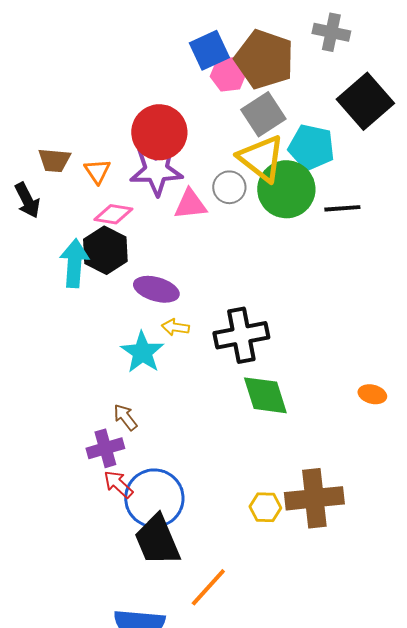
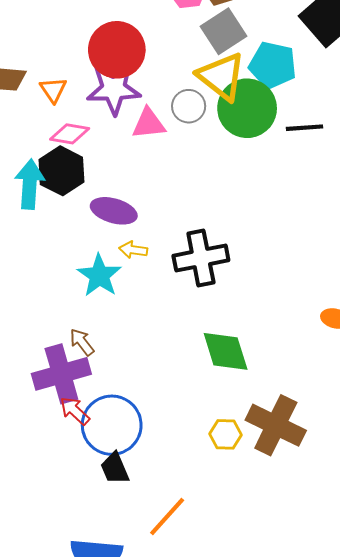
green diamond: (265, 395) -> (226, 351), moved
purple cross: (105, 448) -> (61, 374), size x1.5
brown cross: (314, 498) -> (276, 425), turned 32
black trapezoid: (157, 540) -> (115, 468), size x0.6

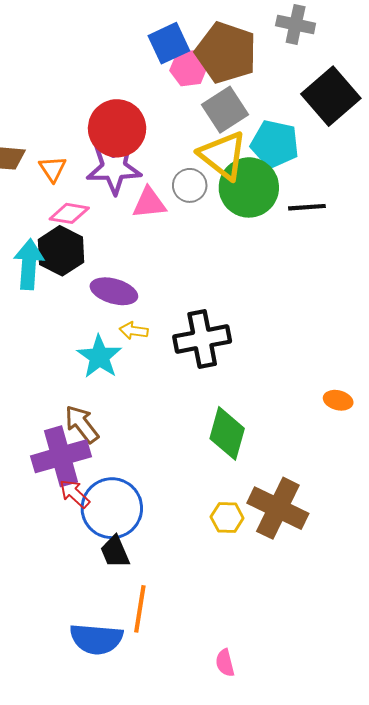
brown arrow: (82, 342) -> (82, 424), size x1.4
green diamond: (226, 351) -> (227, 433), turned 33
orange line: (167, 516) -> (140, 609), moved, turned -33

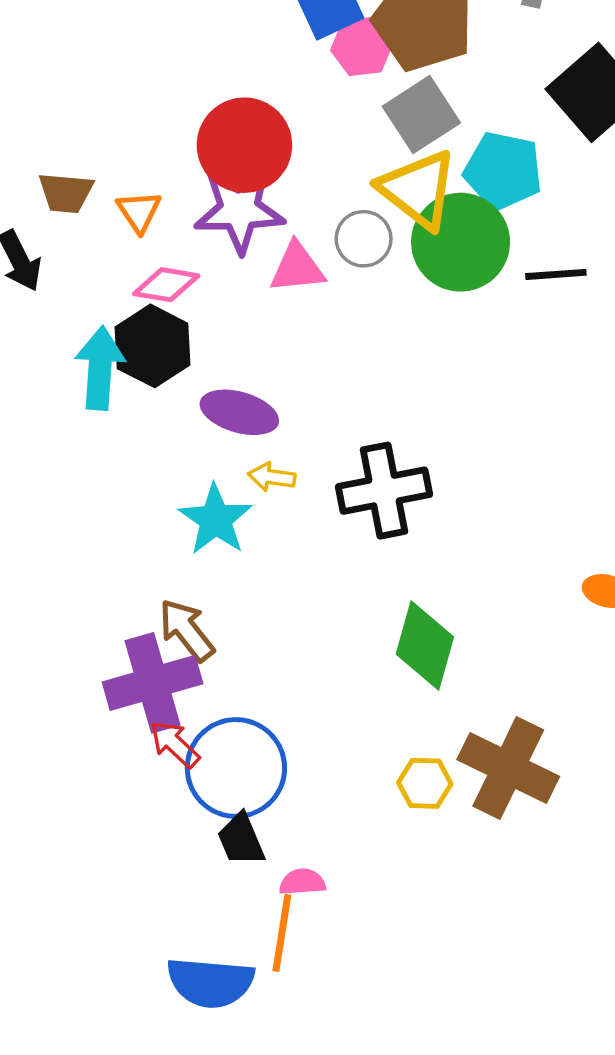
pink semicircle: (225, 663) -> (302, 882), moved, turned 100

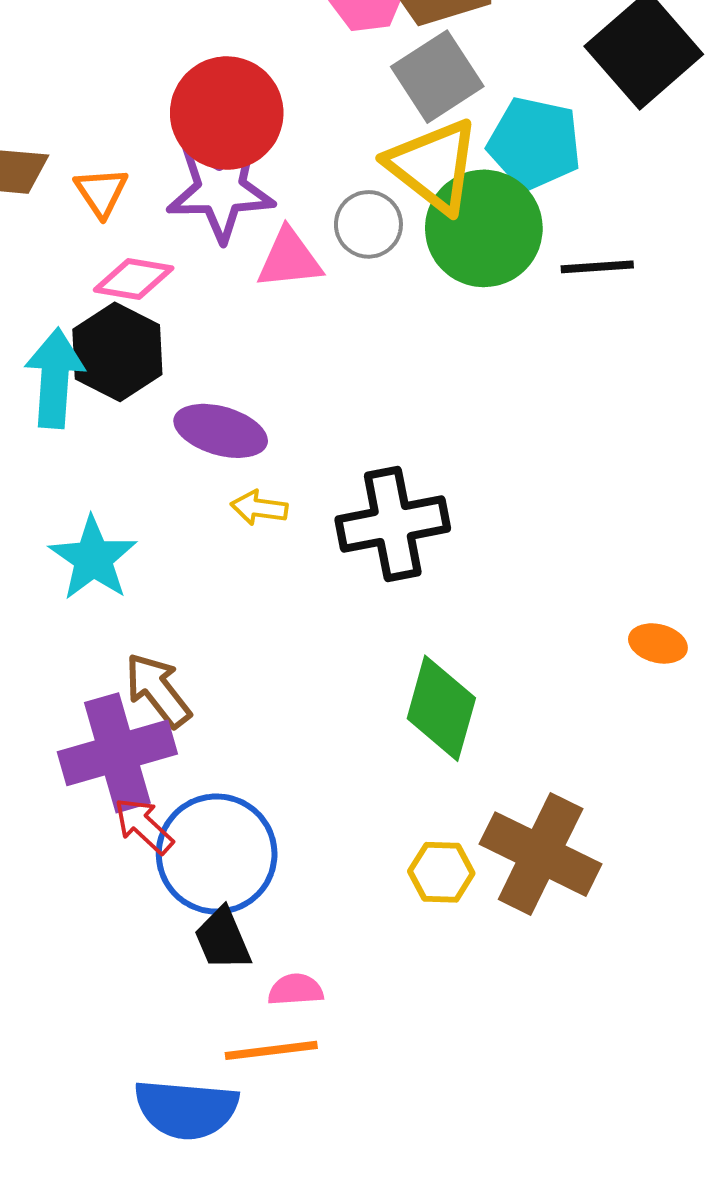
cyan star: (216, 520) -> (93, 558), moved
orange line: (282, 933) -> (271, 1050), turned 74

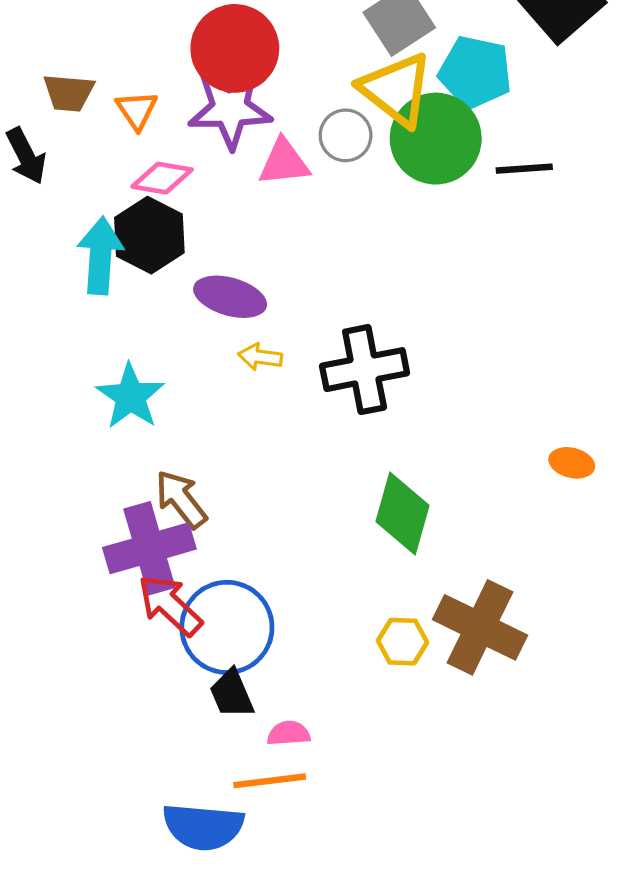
red arrow: (144, 826) -> (170, 605), size x1.4

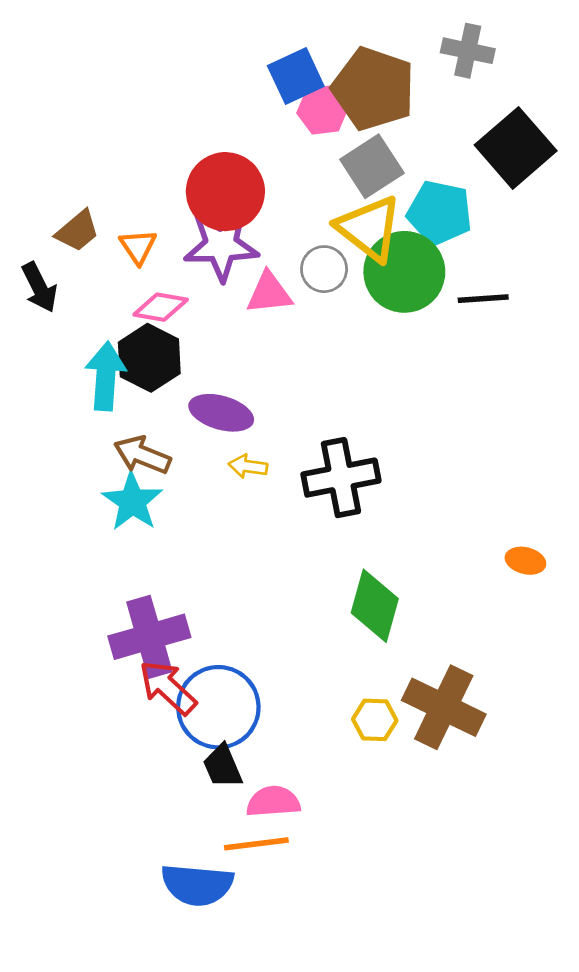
brown trapezoid: (69, 93) -> (77, 231), turned -45
brown arrow: (181, 499) -> (142, 455), moved, turned -30
pink semicircle: (289, 733) -> (273, 802), size x1.4

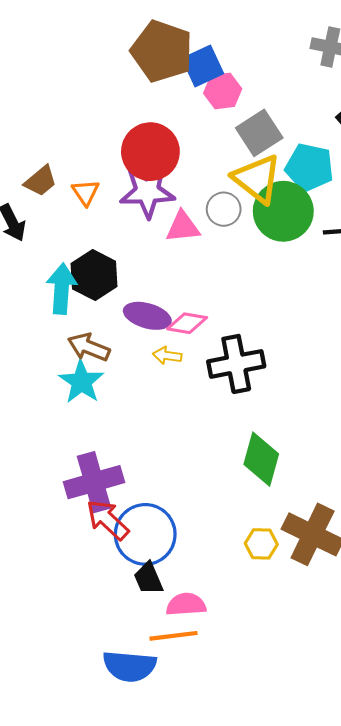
brown pentagon: (373, 89) -> (162, 51), moved
pink diamond: (161, 307) -> (187, 323), moved

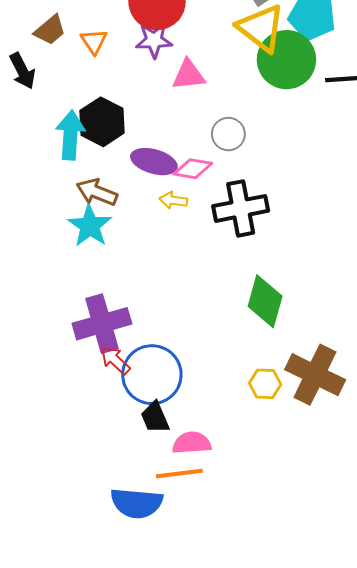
purple star: (147, 191) -> (154, 40), size x0.7
gray circle: (224, 209) -> (228, 134), moved
red arrow: (108, 520) -> (115, 360), size x0.7

